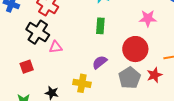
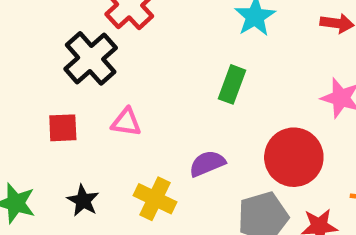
pink triangle: (56, 47) -> (126, 122), moved
red square: (27, 67) -> (63, 128), moved

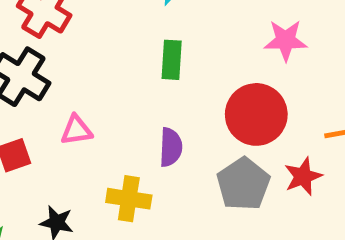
purple semicircle: (207, 164) -> (171, 147), turned 132

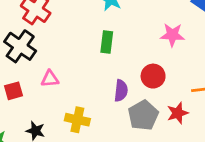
red circle: (256, 114) -> (153, 76), size x0.7
purple semicircle: (171, 147) -> (121, 91), moved

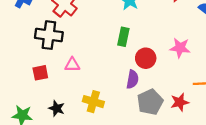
pink star: (172, 35) -> (180, 48), moved
black cross: (20, 46) -> (49, 35), turned -32
red circle: (153, 76) -> (146, 58), moved

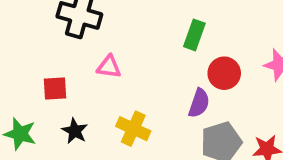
red square: (40, 73) -> (55, 89), moved

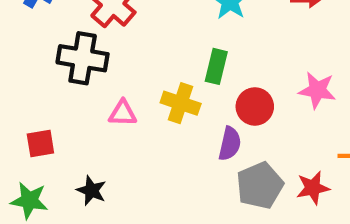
red square: (55, 89) -> (40, 144), moved
yellow cross: (133, 129) -> (181, 103), moved

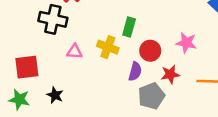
red square: (40, 144) -> (27, 67), size x1.5
red star: (313, 188) -> (170, 74), moved

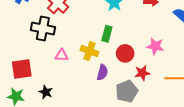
purple semicircle: (135, 71) -> (102, 72), moved

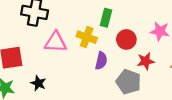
pink triangle: (62, 55) -> (56, 42), size x1.5
gray pentagon: (127, 91) -> (128, 82), turned -30

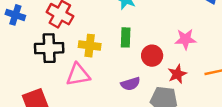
yellow cross: (87, 37) -> (90, 46), moved
purple semicircle: (101, 61) -> (130, 84), turned 72

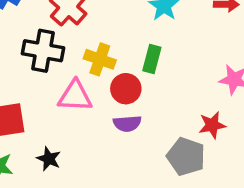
red circle: (152, 56) -> (126, 89), moved
purple semicircle: (130, 84) -> (127, 123), moved

